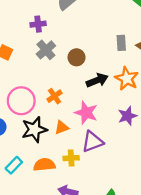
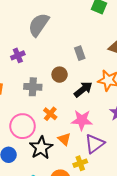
gray rectangle: (121, 43) -> (80, 53), moved
gray cross: (46, 50) -> (33, 87), moved, turned -30
orange triangle: (62, 127) -> (64, 139), turned -40

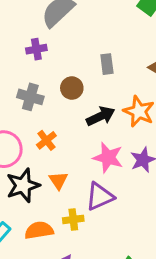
purple cross: (18, 55) -> (36, 49), moved
pink star: (82, 120) -> (108, 158), moved

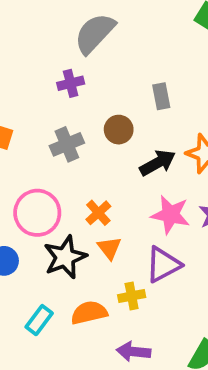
gray cross: (30, 97) -> (67, 144), turned -35
orange cross: (46, 140) -> (98, 213), moved

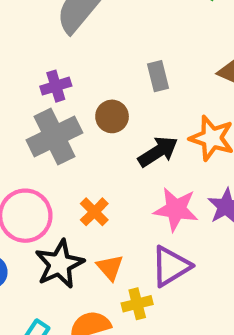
purple cross: (71, 83) -> (56, 86), moved
gray cross: (67, 144) -> (54, 136), size x1.4
orange triangle: (109, 248) -> (110, 268), moved

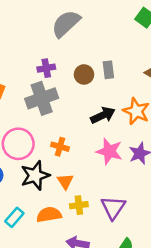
brown circle: (112, 116) -> (84, 74), moved
orange cross: (94, 212) -> (60, 147), turned -36
purple triangle: (171, 266) -> (113, 208), moved, turned -32

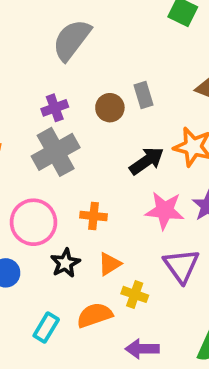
black star: (35, 176) -> (65, 263), size x0.7
orange triangle: (65, 181) -> (109, 264), turned 42
yellow cross: (79, 205) -> (135, 294), turned 36
purple triangle: (113, 208) -> (181, 266), moved

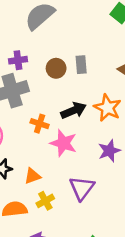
pink star: (165, 210) -> (63, 143), moved
orange cross: (94, 216) -> (40, 124), moved
yellow cross: (135, 294) -> (45, 201), turned 30

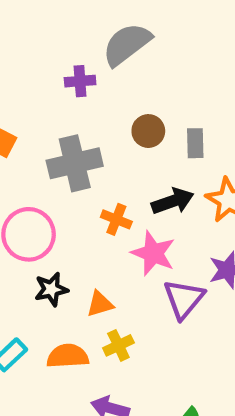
purple cross: (18, 60) -> (80, 81), moved
gray rectangle: (81, 65) -> (195, 143), moved
purple triangle: (82, 188) -> (184, 299), moved

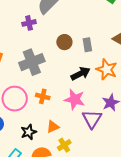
orange cross: (116, 219) -> (43, 96), moved
black star: (51, 289) -> (29, 132), moved

